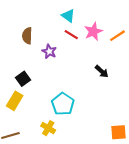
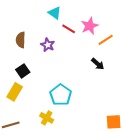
cyan triangle: (68, 16) -> (55, 13), moved
brown semicircle: (27, 36) -> (21, 40), moved
orange line: (117, 36) -> (106, 40), moved

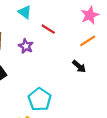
cyan triangle: (55, 13) -> (25, 12), moved
pink star: (90, 26) -> (90, 15), moved

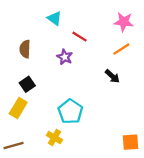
pink star: (90, 15) -> (124, 22), turned 30
purple star: (26, 46) -> (65, 57), moved

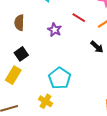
red line: (79, 37) -> (79, 18), moved

